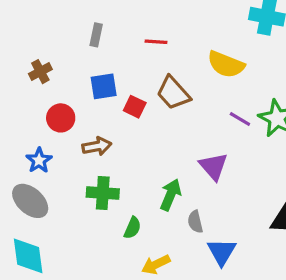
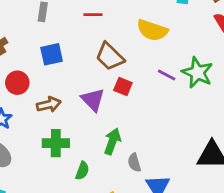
red square: (135, 107) -> (123, 87), moved
purple triangle: (213, 166) -> (93, 100), moved

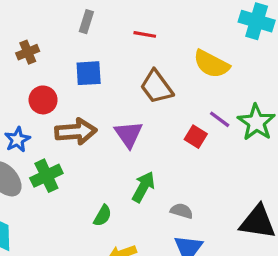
red square: (123, 87) -> (196, 137), moved
brown arrow: (49, 105) -> (76, 132), size x1.4
green cross: (56, 143) -> (46, 176), moved, turned -35
gray semicircle: (134, 163) -> (182, 211), moved, turned 114

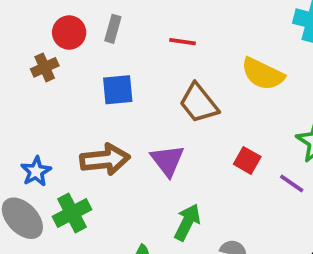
red circle: (43, 100) -> (69, 32), moved
purple line: (220, 119) -> (292, 183), moved

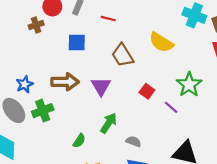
red line: (183, 42) -> (108, 19), moved

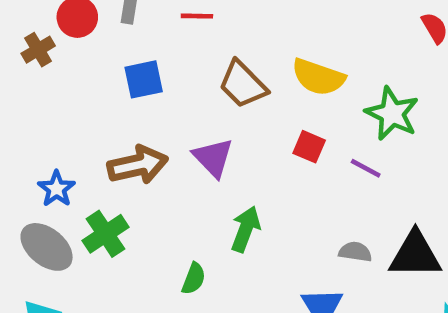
brown cross: (36, 25) -> (38, 50), moved
yellow semicircle: (161, 42) -> (318, 77), moved
gray semicircle: (133, 141) -> (355, 252), moved

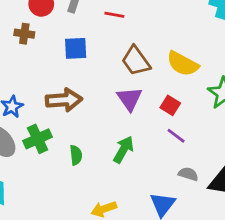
brown cross: (38, 50) -> (24, 34), moved, turned 30
purple triangle: (213, 158) -> (130, 99), moved
purple line: (366, 168) -> (176, 136), moved
green semicircle: (194, 279) -> (76, 155), moved, turned -36

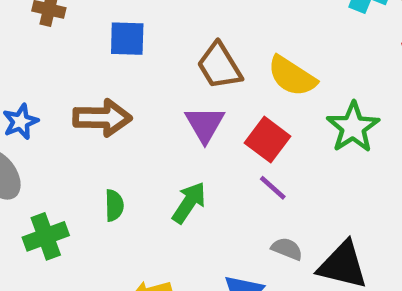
red square: (170, 105) -> (268, 140), size x1.4
green cross: (38, 139) -> (46, 236), moved

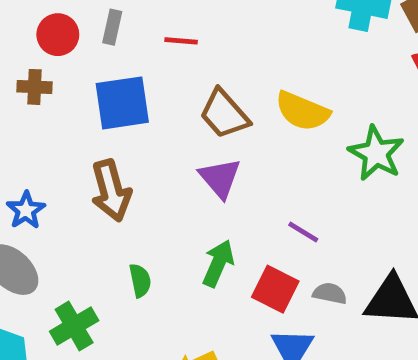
blue square: (127, 39) -> (122, 103), size x1.4
brown arrow: (102, 118) -> (111, 191), turned 84
red square: (268, 140) -> (275, 289), moved

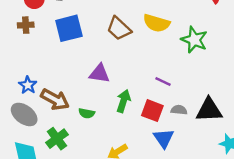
purple triangle: (220, 178) -> (100, 74), moved, turned -35
brown arrow: (111, 191) -> (55, 99), moved, turned -40
green semicircle: (140, 281) -> (87, 113), turned 119

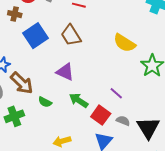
blue square: (69, 28) -> (35, 36), moved, turned -35
brown trapezoid: (119, 29) -> (71, 35), moved
green arrow: (123, 101) -> (79, 100), turned -90
black triangle: (209, 110) -> (148, 128), turned 45

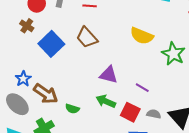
brown cross: (15, 14) -> (27, 26), turned 32
purple triangle: (65, 72) -> (109, 75), moved

